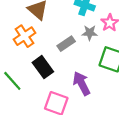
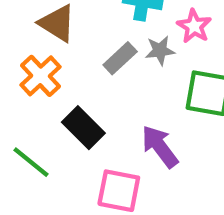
gray rectangle: (66, 44) -> (120, 58), moved

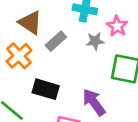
gray rectangle: (120, 58) -> (56, 41), moved
black rectangle: (83, 128) -> (46, 89), turned -30

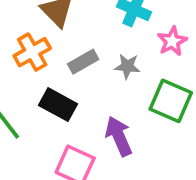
gray rectangle: (56, 41) -> (83, 62), moved
gray star: (95, 41) -> (127, 66), moved

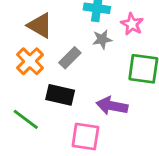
gray star: (127, 66) -> (102, 39), moved
purple arrow: (119, 136) -> (112, 106), turned -40

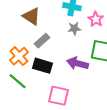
gray rectangle: (70, 58) -> (42, 41), moved
orange cross: (30, 61) -> (19, 56), moved
purple arrow: (112, 106) -> (78, 63), moved

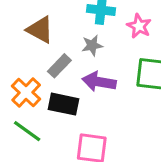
gray star: (74, 29) -> (92, 45), moved
purple arrow: (78, 63) -> (99, 82), moved

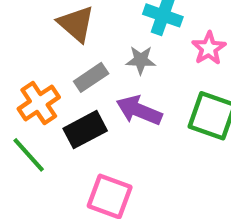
black rectangle: (64, 104) -> (85, 130), turned -52

